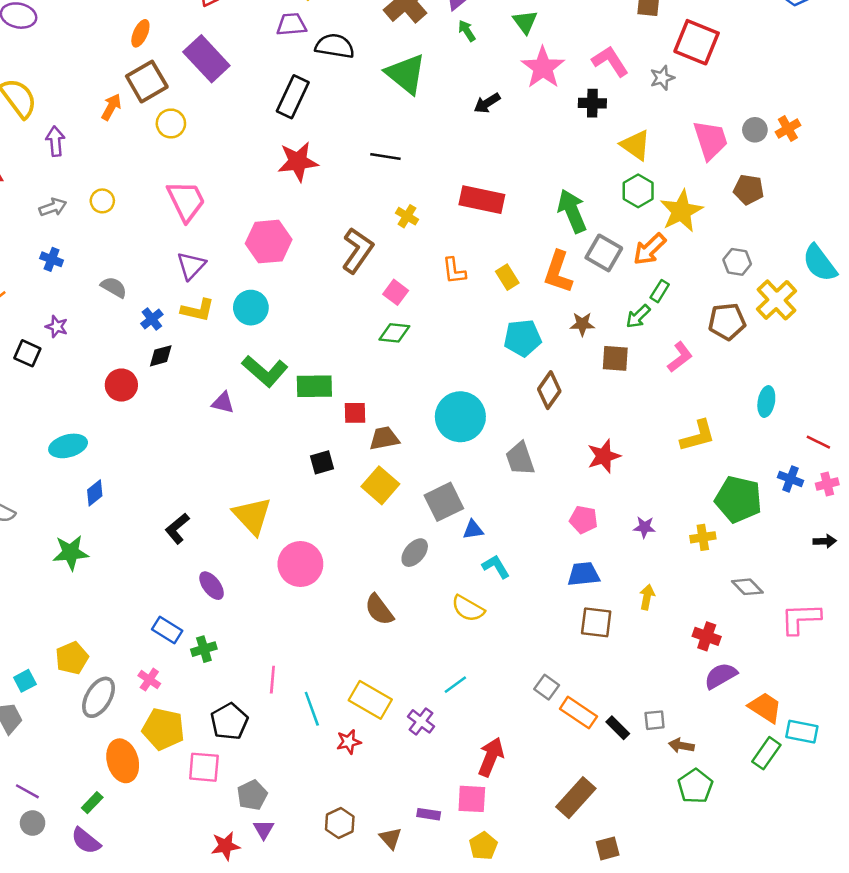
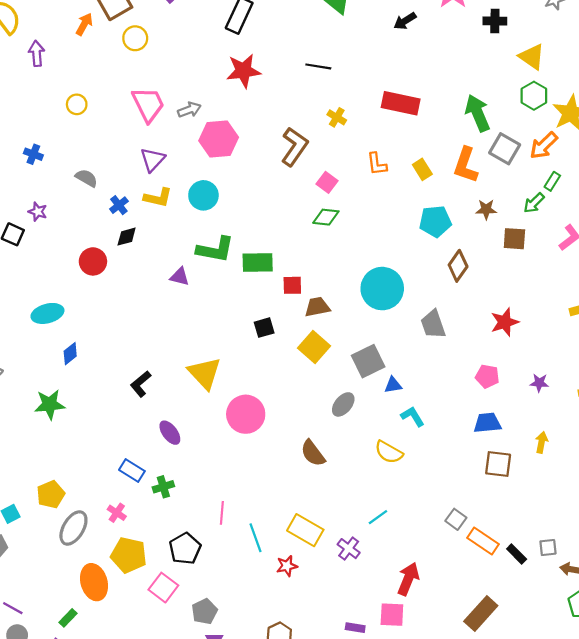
gray arrow: (53, 207) -> (189, 110), moved
green L-shape: (265, 371) -> (215, 250), turned -30
pink square: (204, 767) -> (163, 588), turned 32

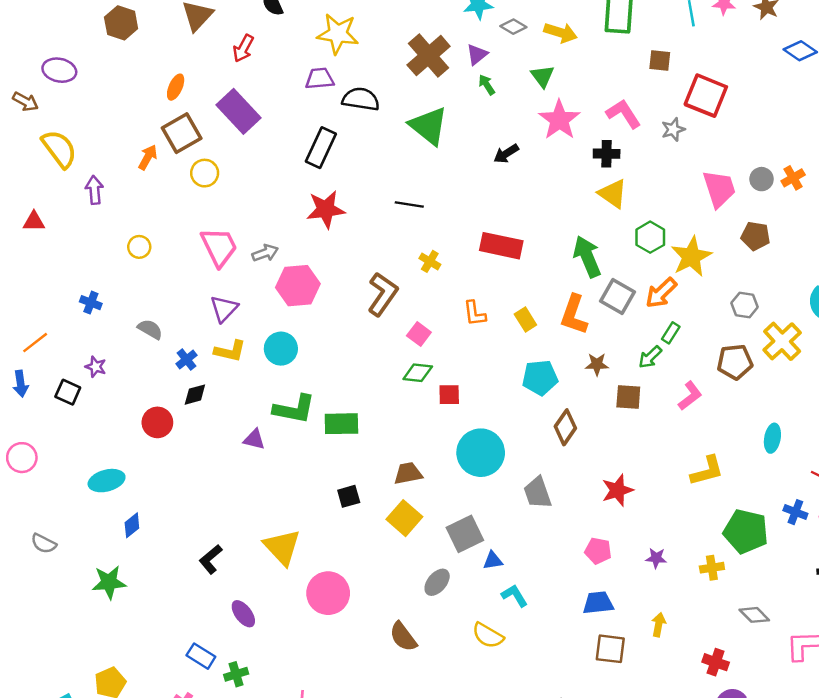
yellow triangle: (532, 57) -> (613, 194), moved
red square: (292, 285) -> (449, 395), moved

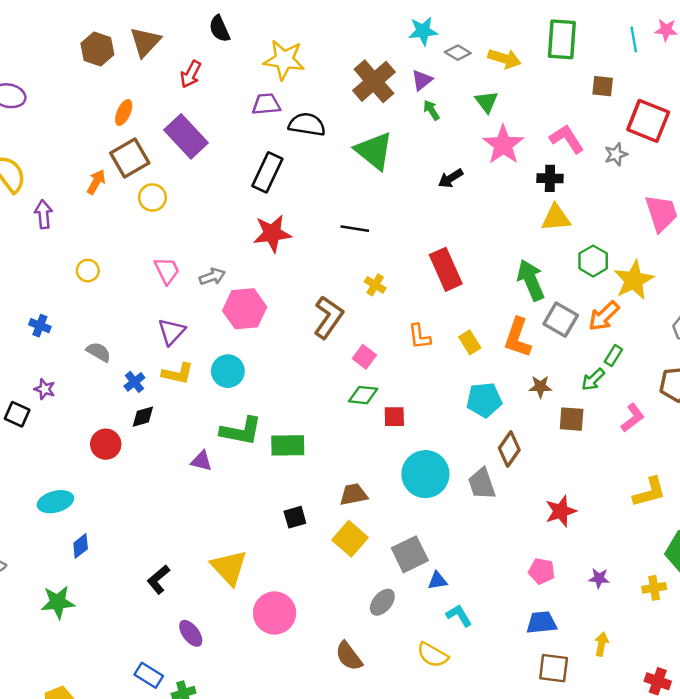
brown hexagon: (121, 23) -> (97, 49), moved
yellow triangle: (613, 194) -> (556, 218), turned -40
red rectangle: (501, 246) -> (446, 269), turned 54
pink trapezoid: (219, 247) -> (167, 271), size x0.7
gray trapezoid: (538, 493) -> (482, 484), moved

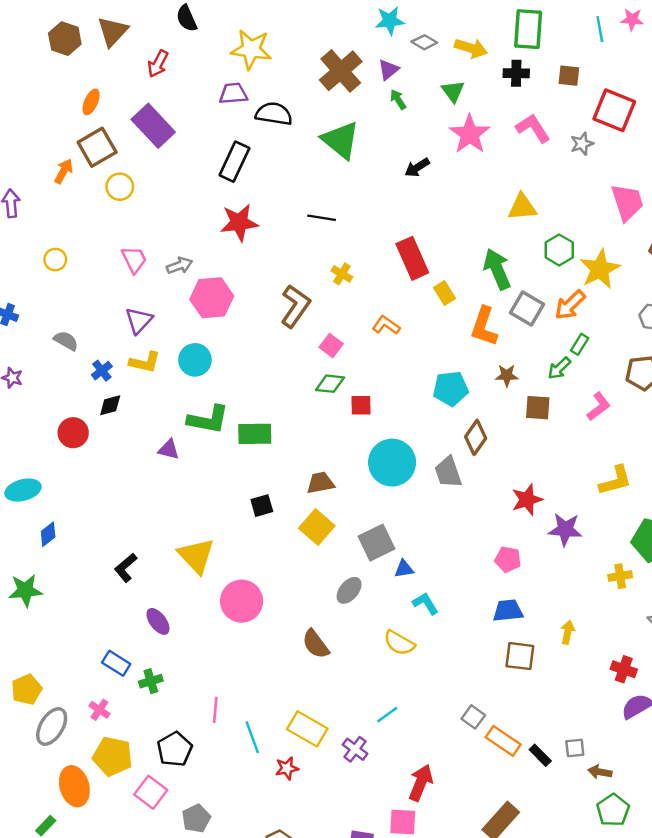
black cross: (550, 178) -> (516, 73), moved
orange L-shape: (419, 336) -> (386, 325), turned 132
yellow rectangle: (470, 342) -> (445, 293), moved
purple star: (599, 578) -> (565, 529), moved, size x1.6

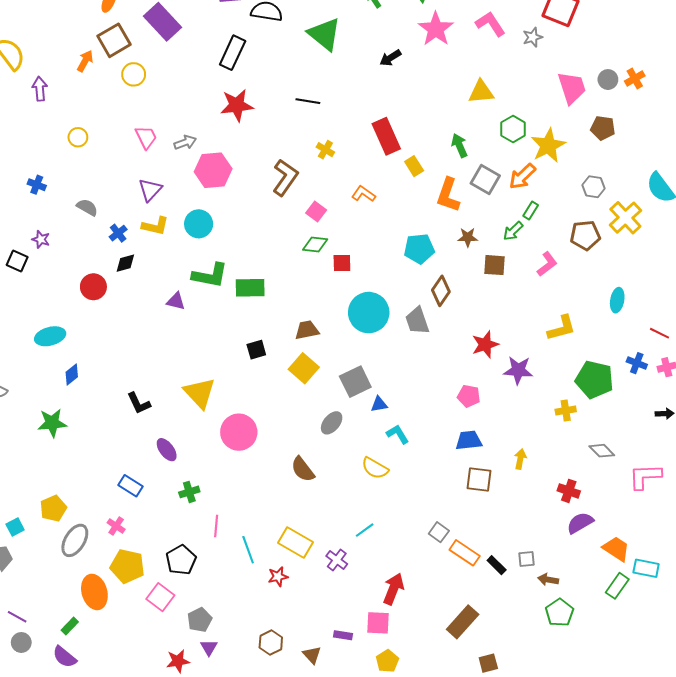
green arrow: (497, 269) -> (459, 145), size x0.7
black L-shape: (126, 568) -> (139, 403), turned -75
green cross: (151, 681) -> (189, 492), moved

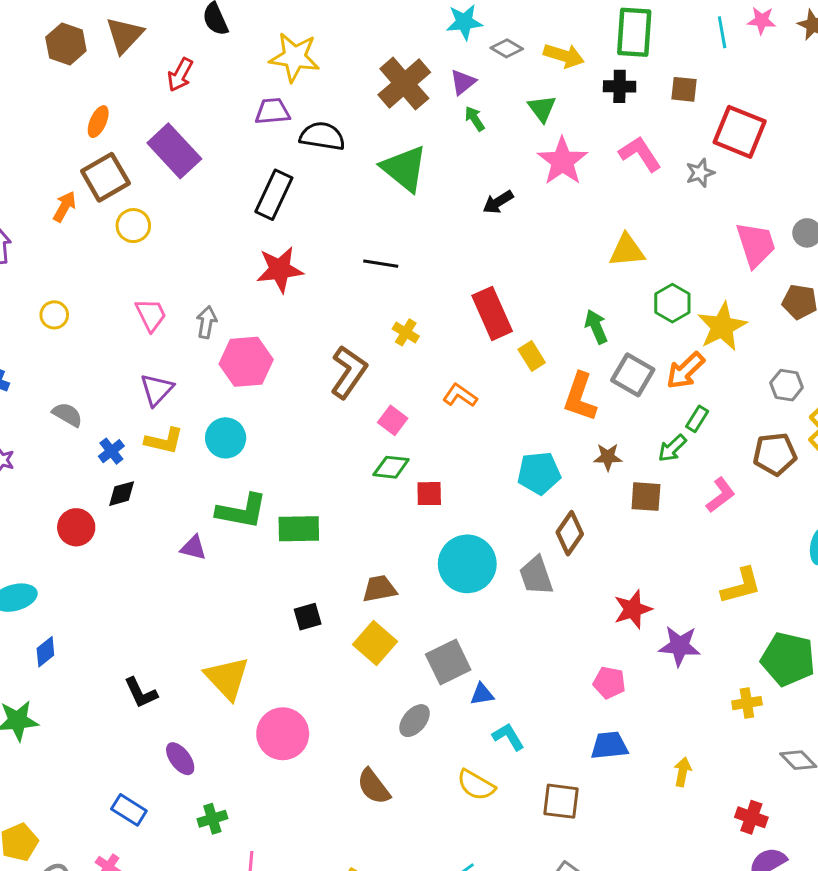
gray arrow: (185, 142) -> (207, 322), turned -60
brown square: (479, 480) -> (561, 801), moved

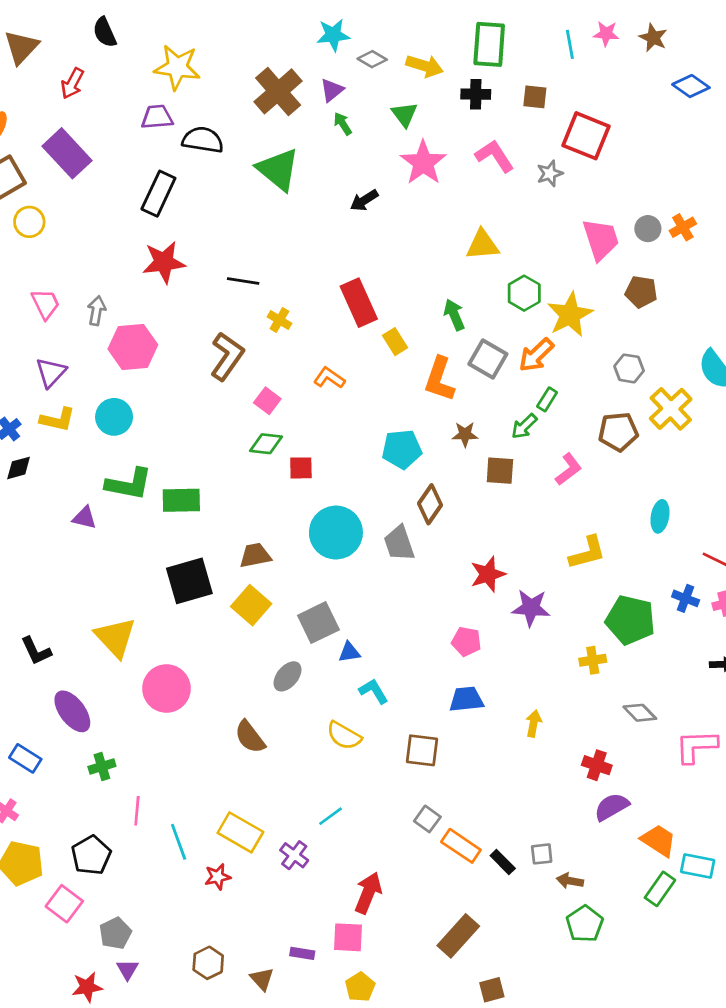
black line: (381, 264) -> (243, 281), moved
black square: (308, 617) -> (189, 581), size x1.8
purple ellipse: (180, 759) -> (72, 711), size x1.4

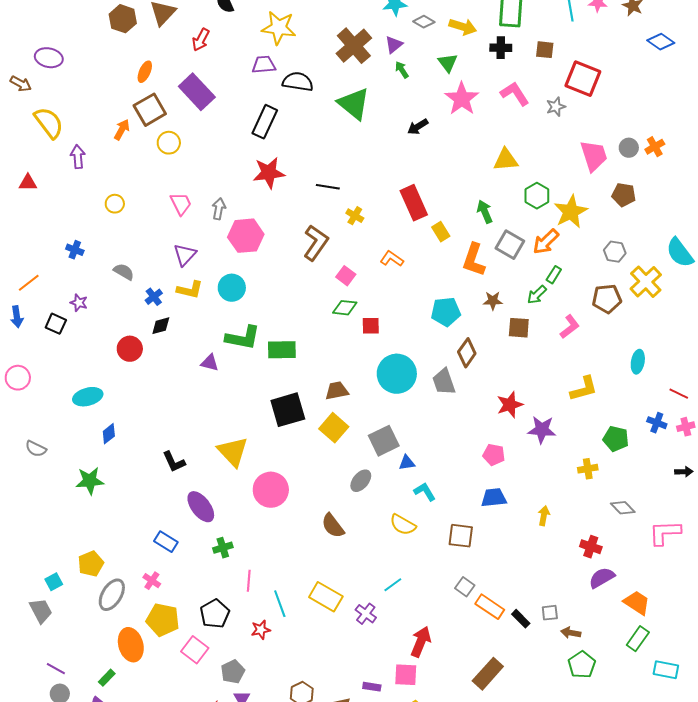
green pentagon: (630, 620) -> (616, 439), size x0.7
cyan rectangle: (698, 866) -> (666, 670), moved
red star: (218, 877) -> (261, 630), moved

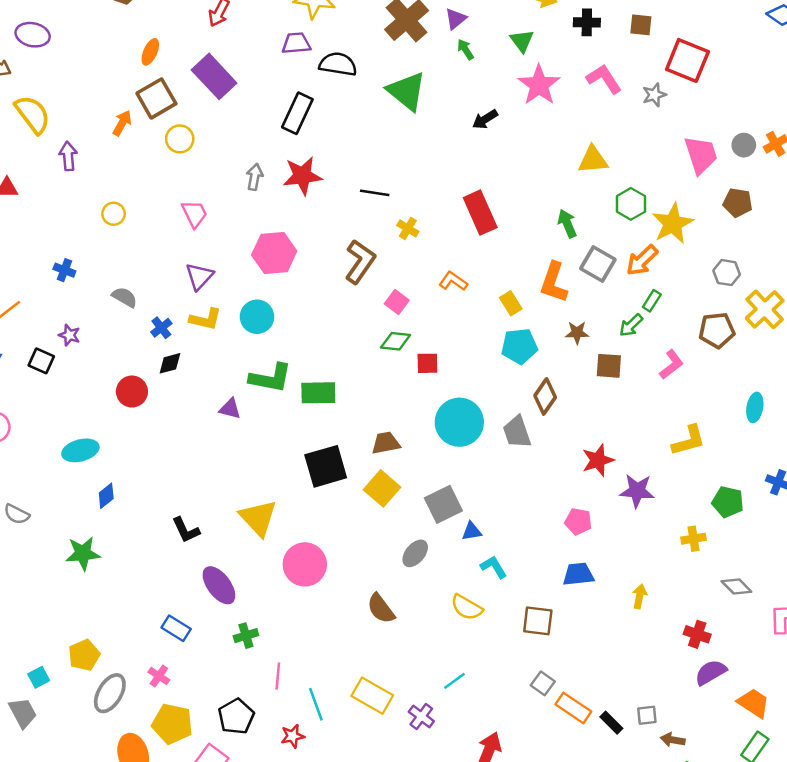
gray arrow: (219, 209) -> (255, 177), moved
yellow rectangle: (441, 232) -> (511, 303), moved

